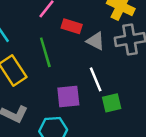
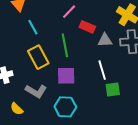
gray triangle: (95, 41) -> (105, 40), turned -35
purple square: (68, 96) -> (66, 76), moved

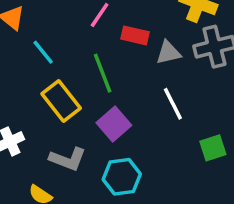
purple square: (66, 76) -> (114, 124), turned -30
green square: (113, 90) -> (213, 148), moved

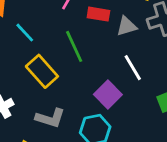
purple square: (114, 124) -> (108, 94), moved

